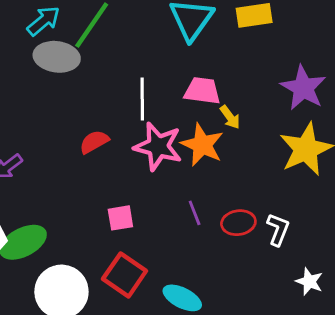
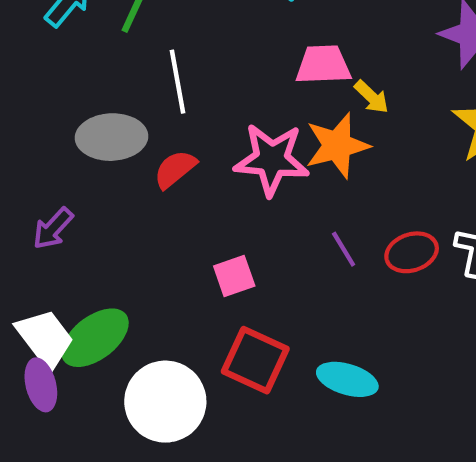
gray ellipse: (57, 57) -> (111, 137), moved
white line: (142, 99) -> (177, 82), moved
orange star: (202, 145) -> (337, 146), turned -30

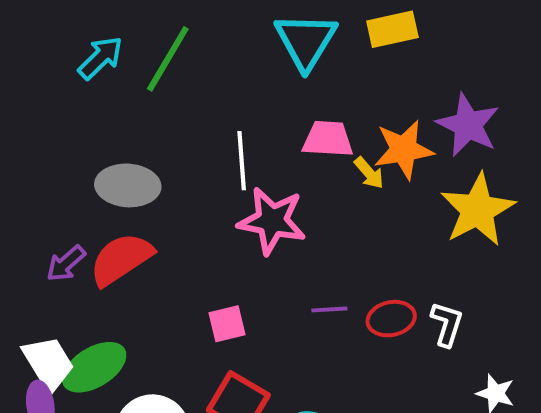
white line: (177, 82) -> (242, 161), moved
orange star: (337, 146) -> (404, 150), moved
red semicircle: (175, 169) -> (121, 259), moved, size x1.6
purple line: (344, 249) -> (329, 309), turned -68

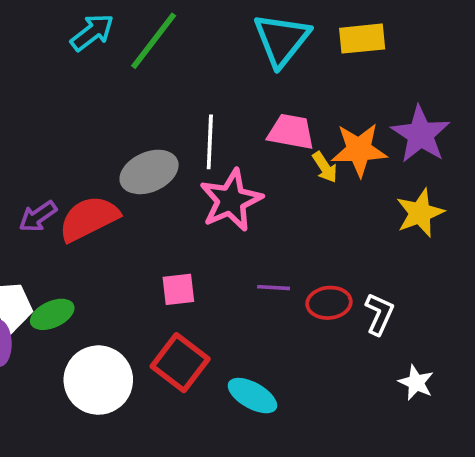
gray ellipse: (128, 185) -> (149, 172), moved, turned -34
yellow star: (478, 210) -> (420, 213), size x0.7
pink star: (272, 221) -> (231, 200), turned 30
green ellipse: (94, 367) -> (52, 314), size x0.7

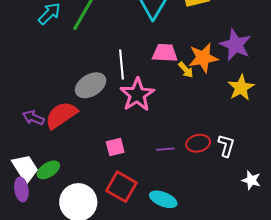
purple arrow: (38, 216) -> (33, 118), turned 65
purple line: (274, 288) -> (165, 149), moved

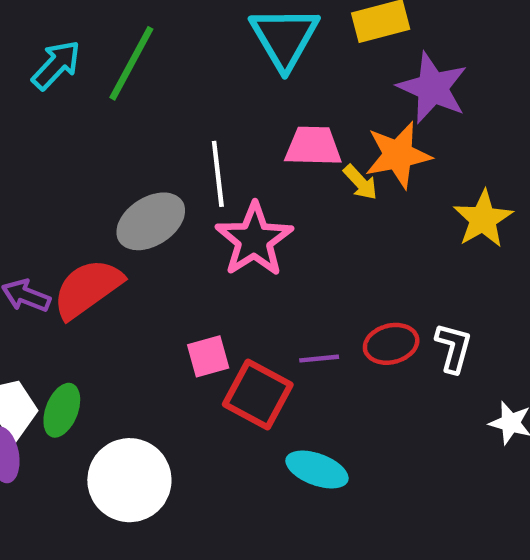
purple star: (235, 45) -> (433, 88), moved
green ellipse: (48, 170) -> (62, 410), turned -35
red square: (121, 187) -> (258, 394), moved

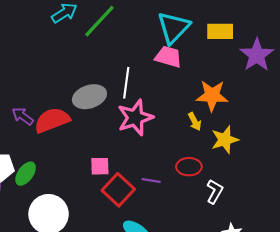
purple star: (433, 88) -> (257, 55), moved
pink trapezoid: (313, 146) -> (168, 57), moved
yellow arrow: (360, 182) -> (195, 122), moved
yellow star: (483, 219) -> (225, 140), moved
red ellipse: (391, 344) -> (189, 167), moved

